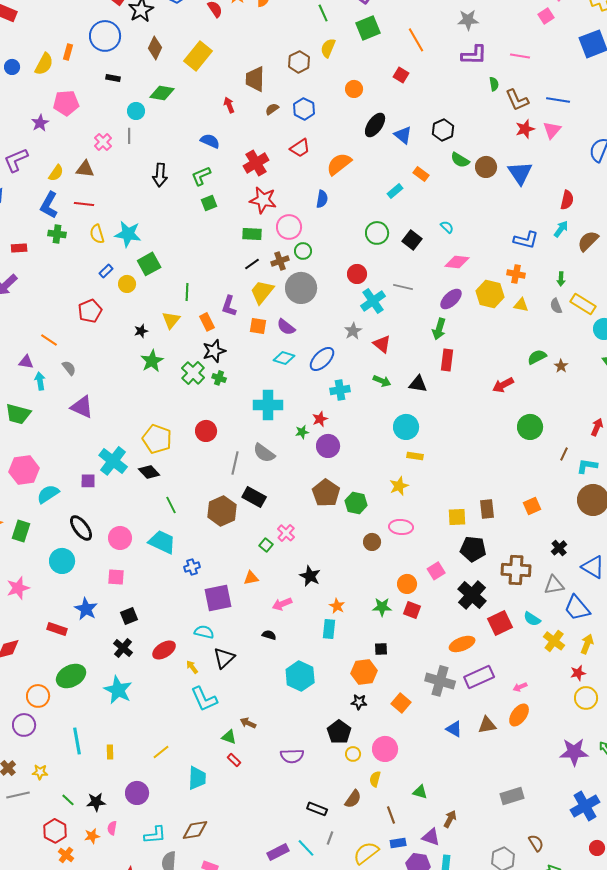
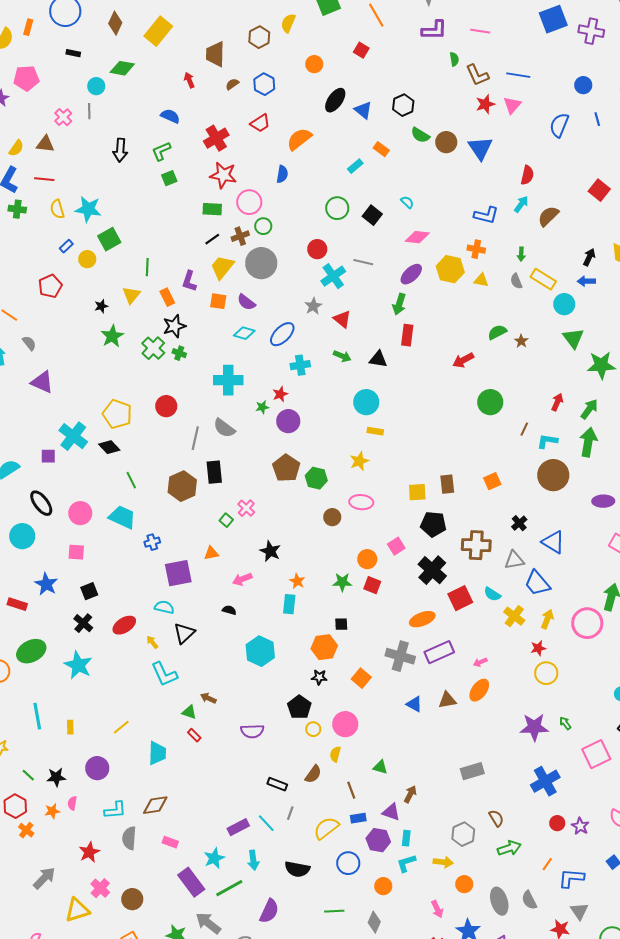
black rectangle: (254, 497) -> (214, 472), turned 55

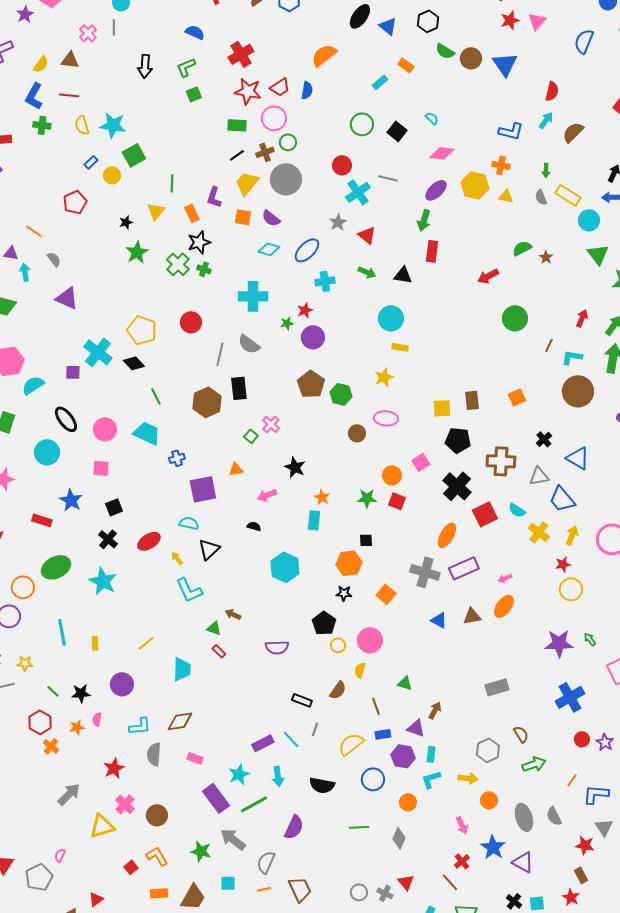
red trapezoid: (260, 123) -> (280, 87), moved
orange ellipse: (422, 619) -> (447, 535), turned -40

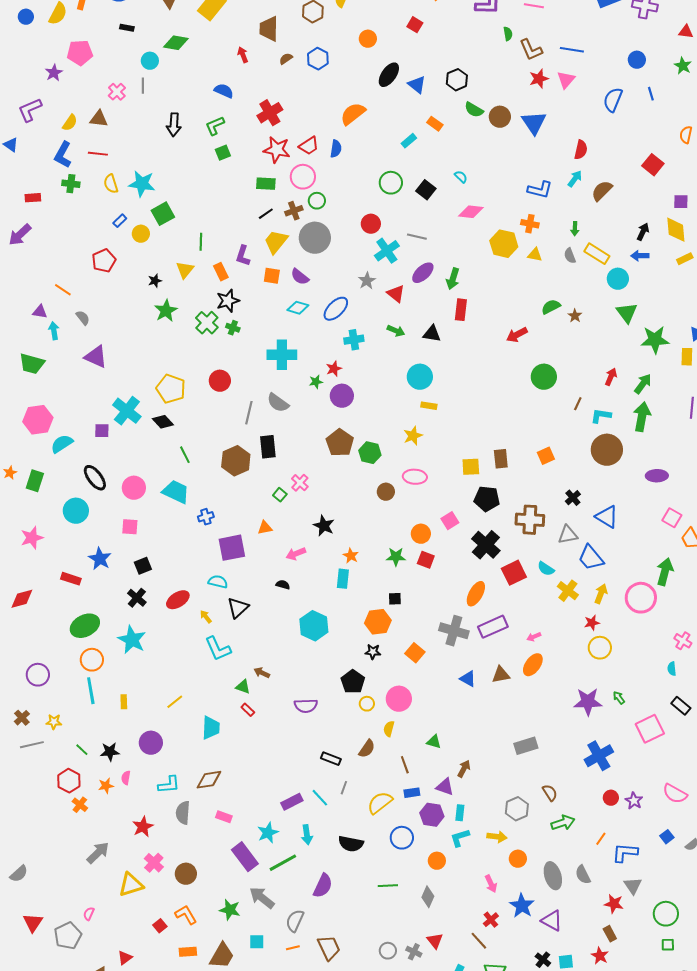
purple ellipse: (436, 190) -> (423, 273), moved
orange circle: (23, 587) -> (92, 660), moved

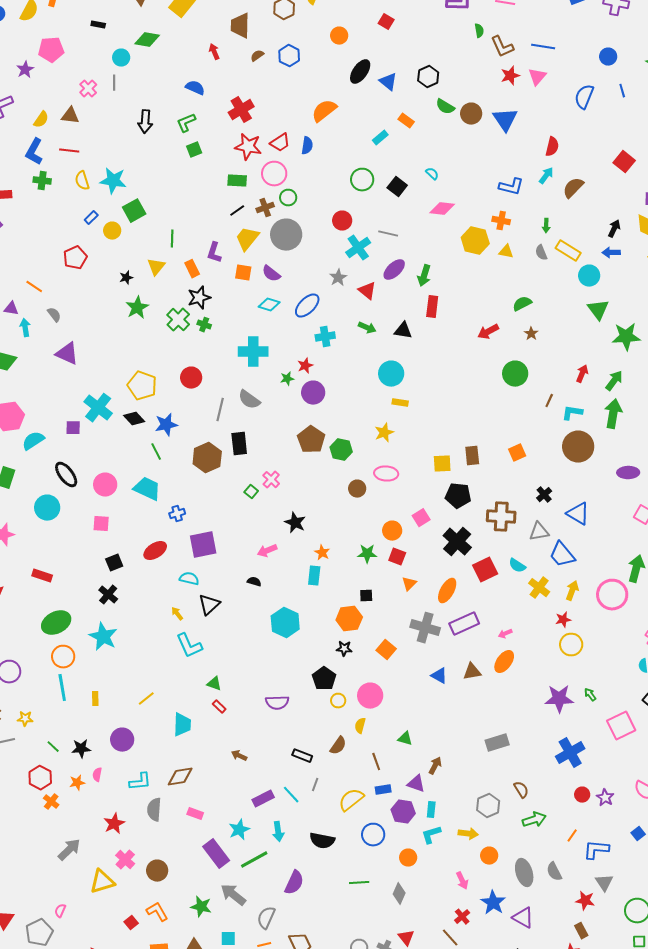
brown star: (575, 316) -> (531, 334), moved
orange triangle: (265, 528) -> (409, 584), moved, turned -35
blue star: (100, 559) -> (166, 425), moved, turned 30
red ellipse: (178, 600) -> (155, 551), moved
brown arrow: (262, 673) -> (239, 756), moved

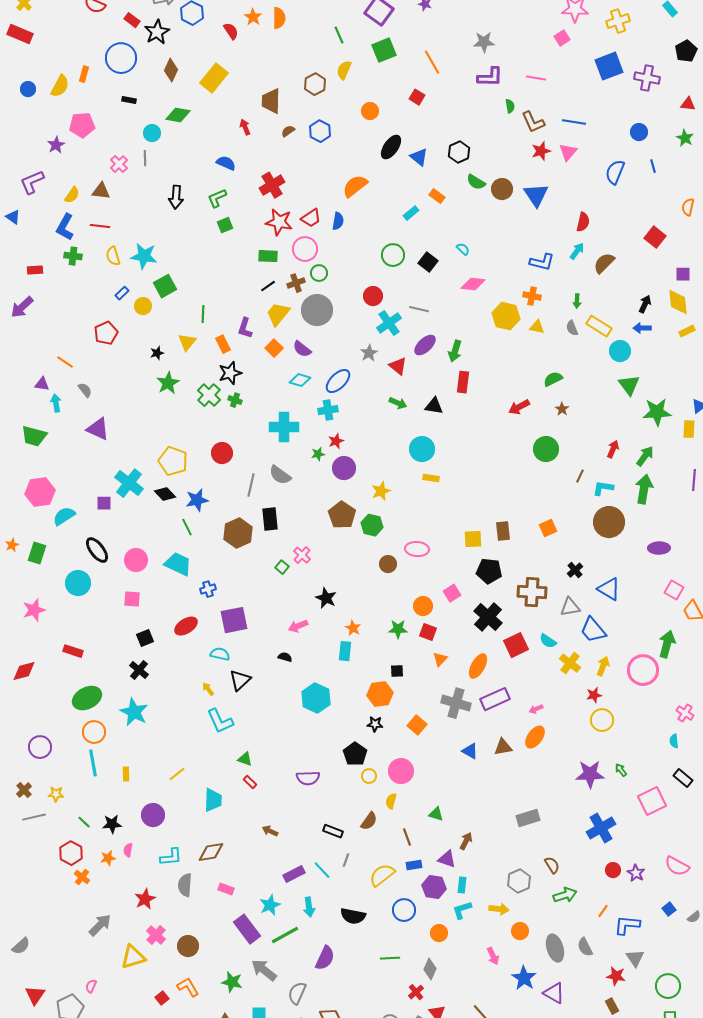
orange square: (243, 273) -> (274, 348), turned 36
cyan cross: (325, 337) -> (328, 410), moved
yellow star: (384, 433) -> (381, 491), moved
red cross: (462, 917) -> (416, 992), moved

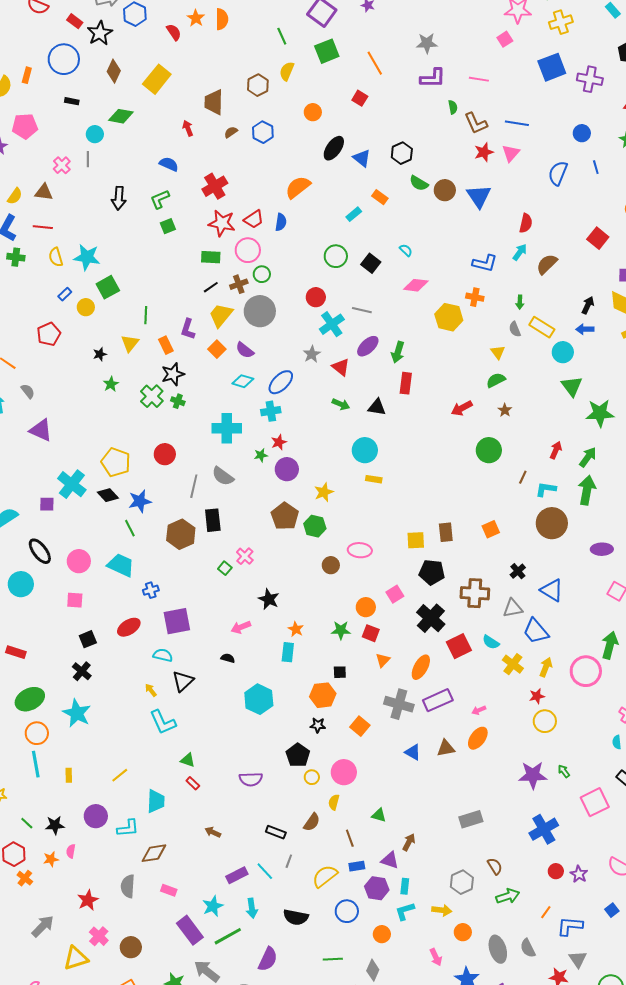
yellow triangle: (537, 327) -> (498, 352), moved, turned 42
green star: (168, 383) -> (111, 384), size x0.7
cyan L-shape: (171, 857) -> (128, 828), moved

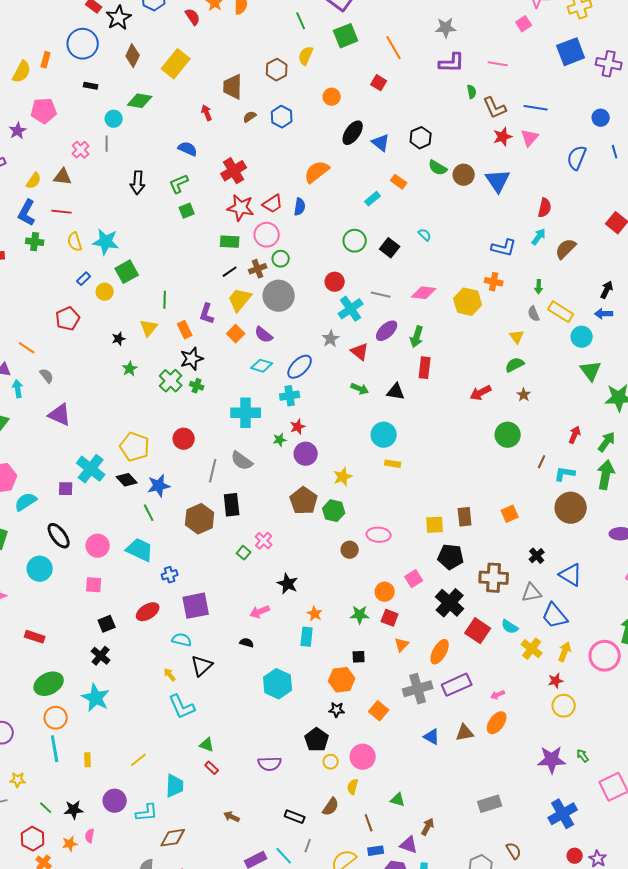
pink diamond: (416, 285) -> (424, 293), moved
red square: (459, 646) -> (478, 631), turned -30
gray cross: (399, 704) -> (418, 689), turned -32

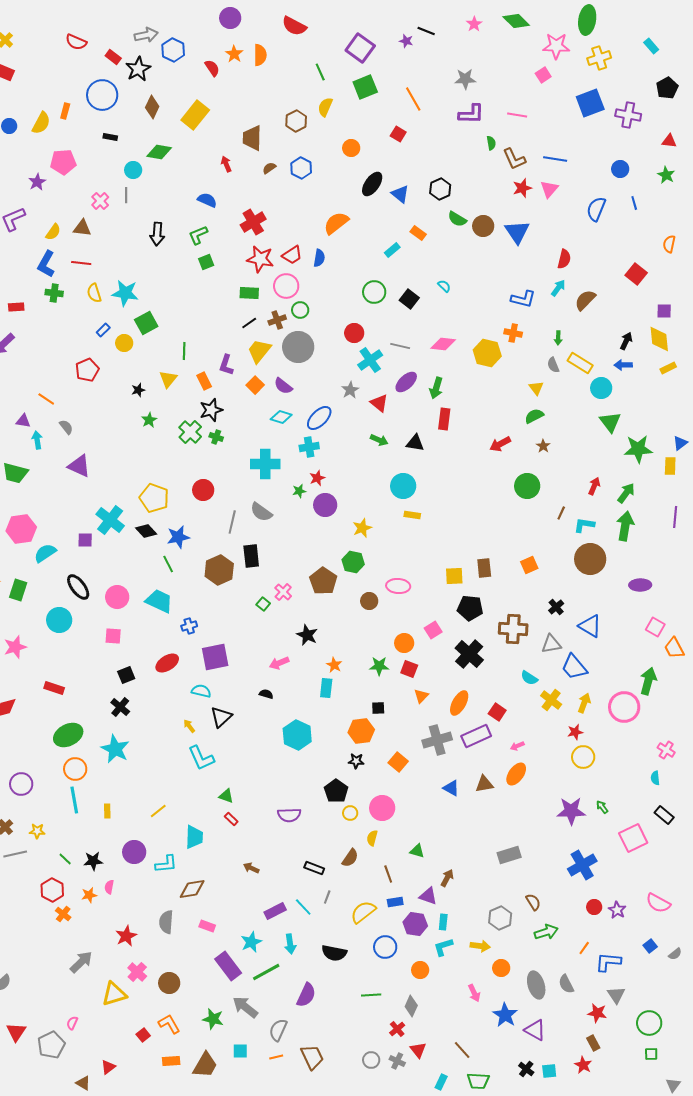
brown pentagon: (304, 501) -> (323, 581), moved
red square: (478, 631) -> (497, 712), moved, size x0.7

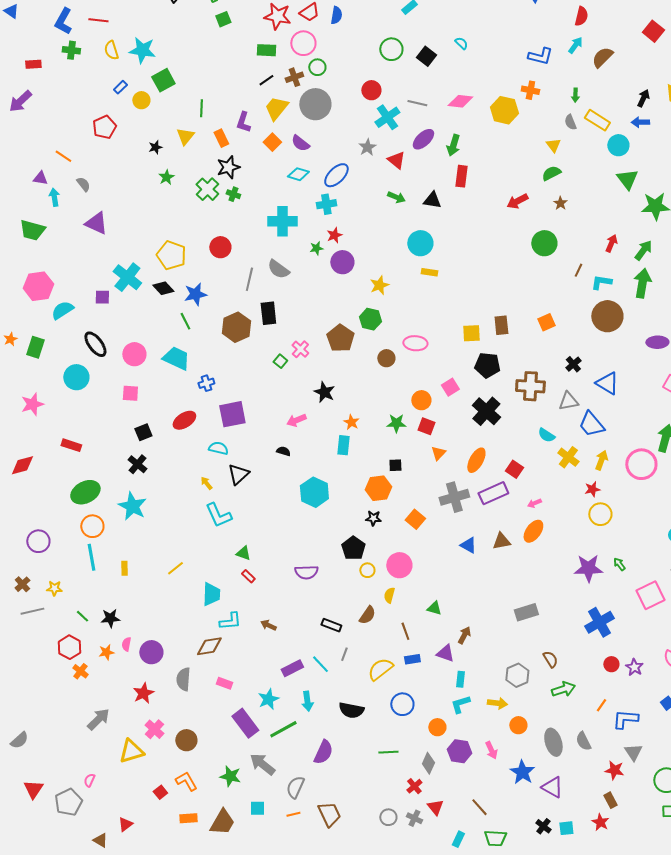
purple circle: (134, 852) -> (151, 652), moved
cyan L-shape: (166, 864) -> (230, 621), moved
purple hexagon: (415, 924) -> (459, 751), moved

